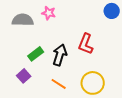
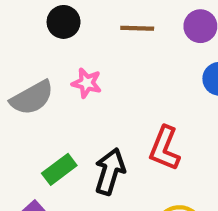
gray semicircle: (23, 20) -> (32, 98), turned 150

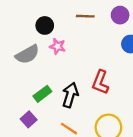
black circle: (64, 22) -> (45, 25), moved

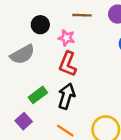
pink star: (57, 46) -> (66, 38), moved
red L-shape: (100, 82) -> (68, 64), moved

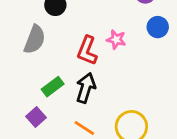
pink star: (66, 38) -> (116, 40), moved
gray semicircle: (22, 54) -> (35, 40), turned -40

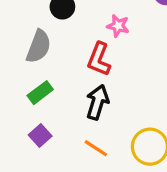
pink star: (116, 40) -> (118, 26), moved
green rectangle: (53, 87) -> (40, 93), moved

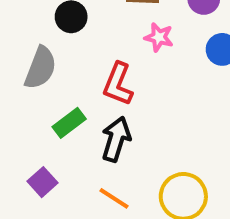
pink star: (118, 26) -> (159, 37), moved
green rectangle: (40, 93) -> (69, 123), moved

